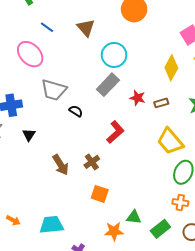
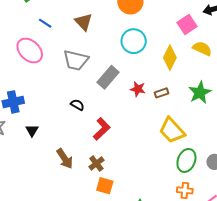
cyan circle: (114, 55) -> (134, 41), moved
gray trapezoid: (54, 90) -> (76, 60), moved
red L-shape: (115, 132) -> (102, 129), moved
brown cross: (92, 162) -> (96, 164), moved

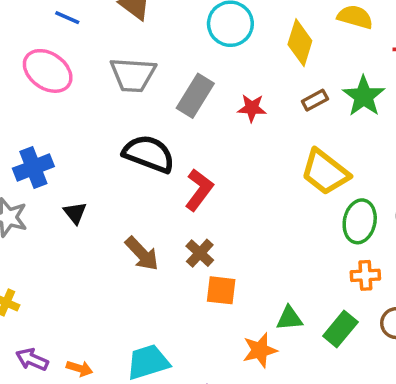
brown rectangle: (161, 93) -> (315, 100), moved
black semicircle: (77, 105) -> (149, 154), size x2.0

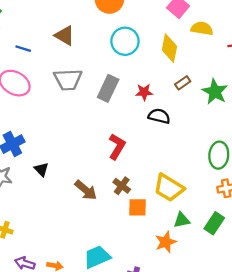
green star: (364, 96) -> (215, 92), moved
black semicircle: (149, 154) -> (159, 116), moved, size x0.7
yellow trapezoid: (325, 172) -> (169, 188), moved

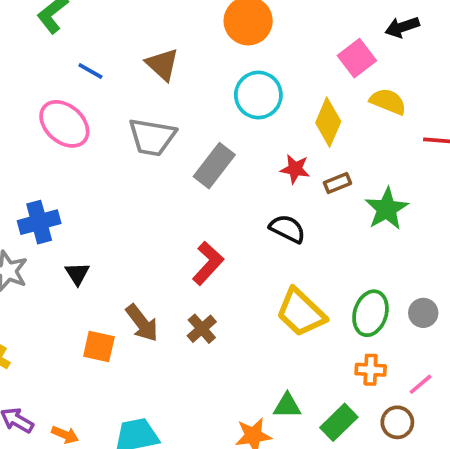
red star: (144, 92) -> (295, 169), moved
yellow trapezoid: (169, 188) -> (301, 312), moved
orange square: (138, 207) -> (99, 347), moved

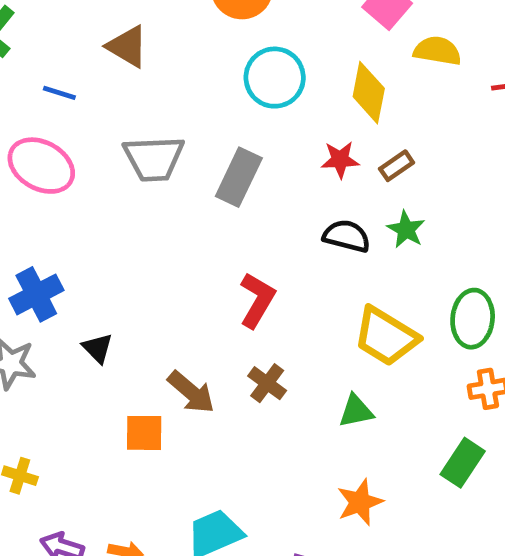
brown triangle: (162, 64) -> (127, 46), moved
green star: (387, 209) -> (406, 230), moved, size x0.7
green triangle: (287, 406) -> (356, 411), moved

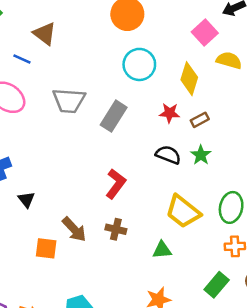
brown triangle: (127, 46) -> (45, 34), moved
brown cross: (267, 383) -> (116, 229), turned -30

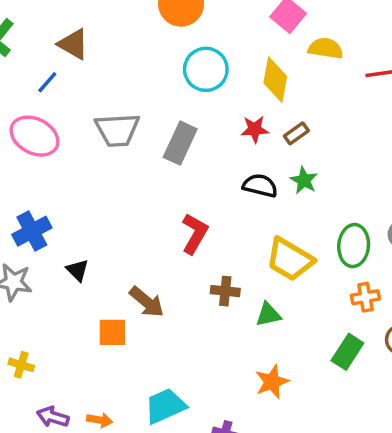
blue line: (22, 59) -> (47, 82), turned -66
brown cross: (116, 229) -> (225, 291), moved

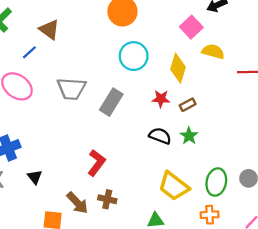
red L-shape: (195, 234) -> (96, 163), moved
brown cross: (225, 291) -> (107, 199), moved
orange cross: (365, 297) -> (210, 215), moved

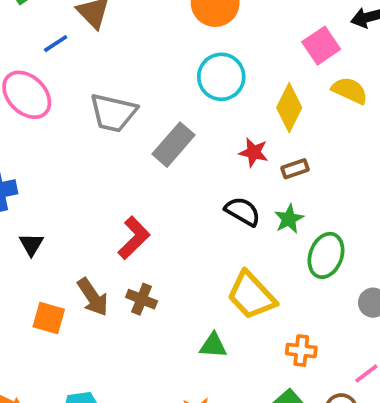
green ellipse: (216, 182) -> (326, 255), moved

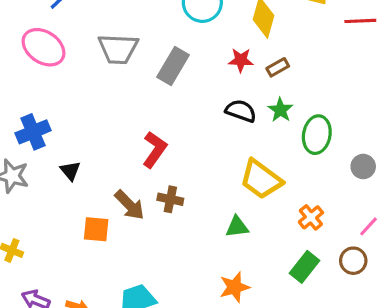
orange cross: (301, 351) -> (311, 217), turned -35

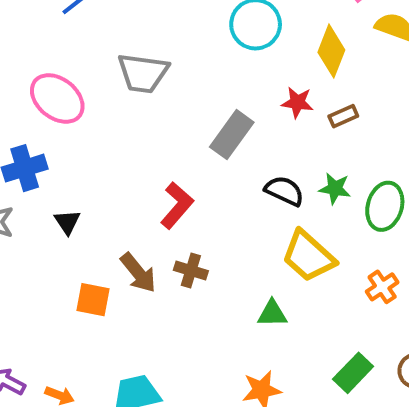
pink ellipse: (44, 47) -> (57, 98), moved
gray rectangle: (173, 66) -> (232, 135), moved
green star: (280, 110) -> (335, 188), moved, turned -30
black semicircle: (241, 111) -> (284, 191), moved
orange cross: (311, 217) -> (382, 287), moved

